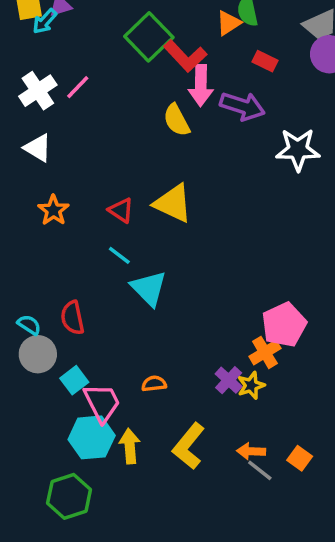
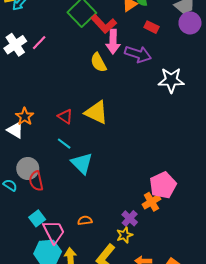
white triangle: (38, 148) -> (15, 130), moved
gray circle: (38, 354) -> (28, 168), moved
yellow star: (251, 385) -> (124, 235), moved

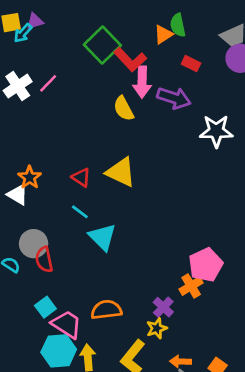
orange semicircle: (85, 220) -> (106, 310), size x1.6
pink trapezoid: (54, 232) -> (67, 324), turned -30

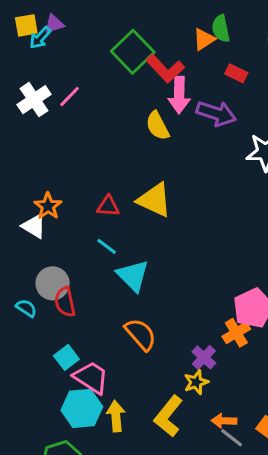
red triangle: (81, 177) -> (108, 206), turned -30
orange semicircle: (106, 310) -> (141, 334), moved, turned 56

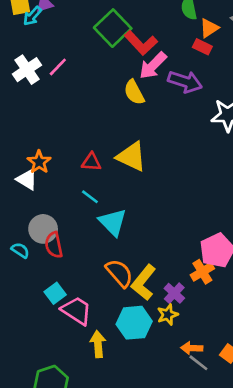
orange triangle: (204, 39) -> (209, 28), moved
pink arrow: (179, 95) -> (153, 66), turned 44
cyan hexagon: (82, 408) -> (134, 323), moved
yellow L-shape: (168, 416) -> (143, 282), moved

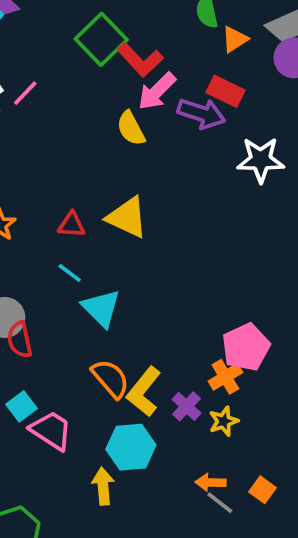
red rectangle: (202, 47) -> (225, 91), moved, size x1.4
yellow star: (168, 315) -> (224, 421), moved
yellow arrow: (98, 344) -> (103, 486), moved

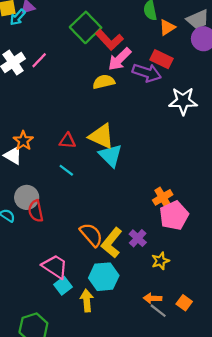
yellow semicircle: (131, 128) -> (104, 82), turned 105
cyan triangle: (101, 308) -> (111, 155), moved
orange cross: (225, 377) -> (163, 197), moved
cyan square: (22, 406) -> (63, 286), moved
purple cross: (187, 406) -> (138, 238), moved

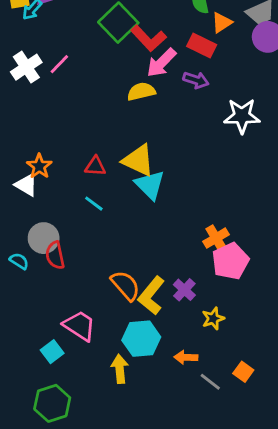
red rectangle: (162, 59) -> (202, 46), moved
purple arrow: (147, 73) -> (196, 80), size x0.7
cyan square: (63, 286) -> (52, 352), moved
orange arrow: (152, 298) -> (186, 357), moved

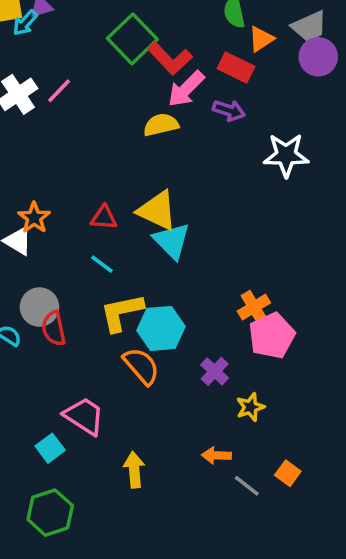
yellow L-shape: (151, 296) -> (122, 312), moved, turned 39
cyan hexagon: (141, 339) -> (161, 328), moved

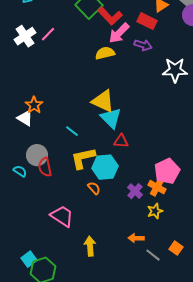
red triangle: (104, 218) -> (121, 141), moved
orange cross: (254, 307) -> (157, 187), moved, turned -30
orange semicircle: (141, 366) -> (94, 188), size x0.6
cyan square: (50, 448) -> (29, 259), moved

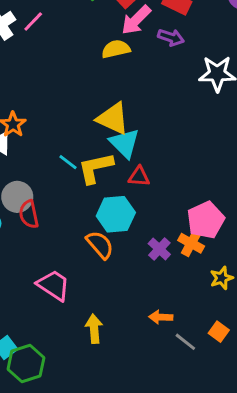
yellow L-shape: (83, 158) -> (96, 168), moved
orange semicircle: (94, 188) -> (100, 245), size x1.5
yellow star: (155, 211) -> (222, 278), moved

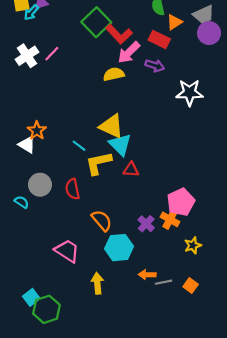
cyan line: (68, 162) -> (79, 146), moved
red semicircle: (29, 214) -> (72, 189), moved
cyan hexagon: (116, 214) -> (119, 248), moved
gray line: (185, 342) -> (163, 282), moved, turned -49

